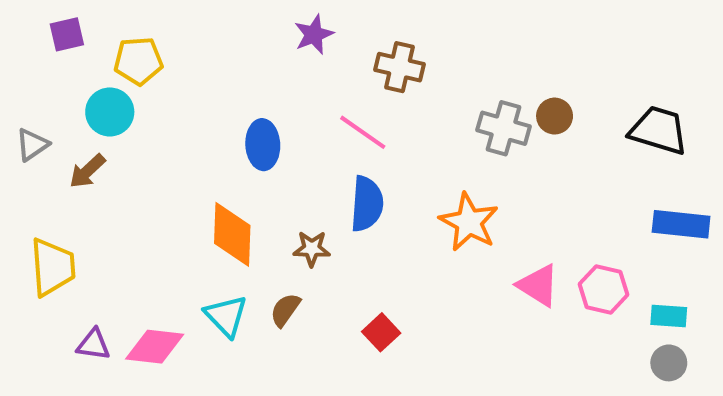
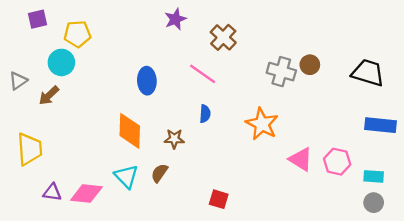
brown cross: (399, 67) -> (223, 37), turned 30
blue semicircle: (367, 204) -> (205, 114), size x0.6
red square: (381, 332) -> (219, 199), moved, turned -30

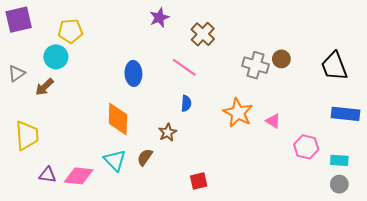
purple square: (37, 19) -> (19, 20), moved, size x1.5
black trapezoid: (368, 73) -> (334, 66), turned -128
brown star: (174, 139) -> (168, 132), moved, turned -30
pink triangle: (301, 159) -> (273, 121), moved, size x0.7
red square: (219, 199) -> (199, 181), turned -30

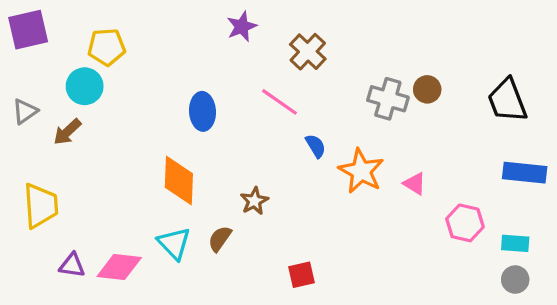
blue semicircle: (186, 103) -> (316, 146), moved, turned -35

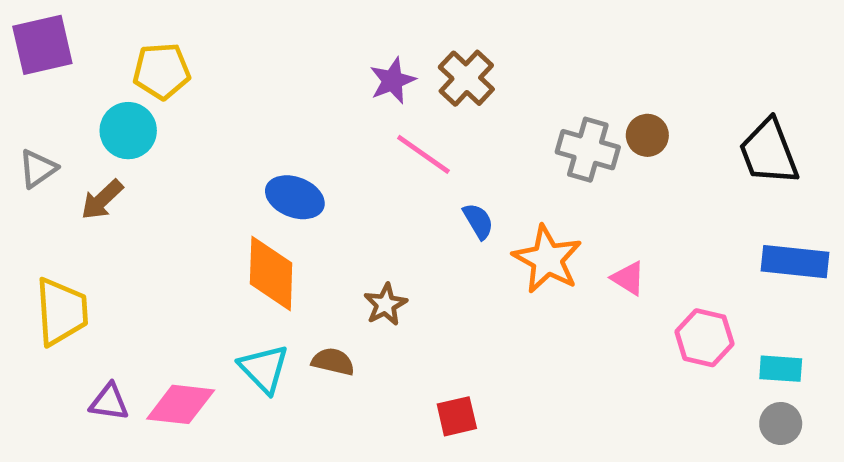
purple star: (242, 27) -> (393, 81), moved
blue ellipse: (202, 111) -> (295, 197), moved, turned -66
brown semicircle: (220, 239) -> (333, 362), turned 68

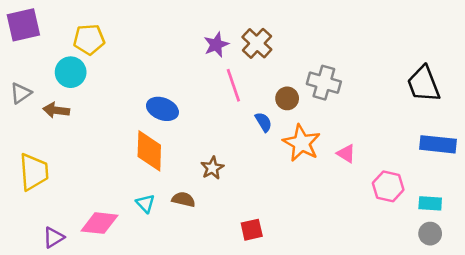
brown circle: (647, 135) -> (287, 98), moved
pink line: (423, 154) -> (233, 85), turned 36
brown arrow: (102, 200) -> (56, 110), turned 50
cyan triangle: (264, 369) -> (145, 203), size x0.7
purple triangle: (109, 402) -> (54, 238), moved, turned -40

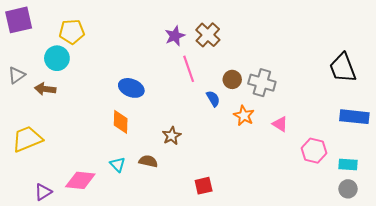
gray cross: (324, 83) -> (262, 83), moved
orange star: (302, 143) -> (244, 116), size x0.7
orange diamond: (149, 151) -> (121, 122), size x0.7
yellow trapezoid: (34, 172) -> (27, 139), turned -108

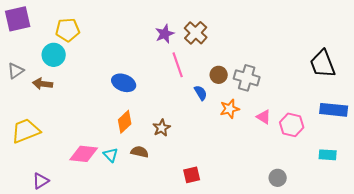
orange star: (244, 116) -> (230, 109), turned 30
orange diamond: (121, 122) -> (125, 122), moved, turned 45
pink hexagon: (314, 151) -> (292, 125), moved
pink diamond: (80, 180) -> (84, 154), moved
gray circle: (348, 189) -> (278, 178), moved

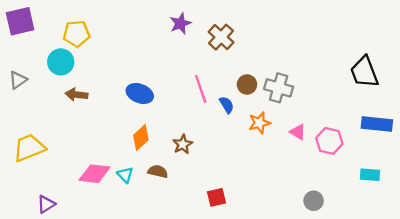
purple star: (165, 34) -> (180, 24), moved
pink line: (178, 65) -> (201, 89), moved
brown arrow: (43, 84) -> (77, 95), moved

